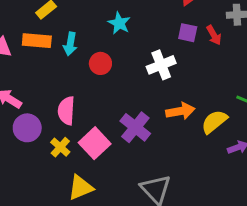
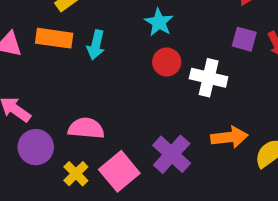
red circle: (100, 63) -> (167, 62), moved
white cross: (161, 65) -> (209, 78), turned 32
pink semicircle: (66, 111) -> (86, 128), turned 88

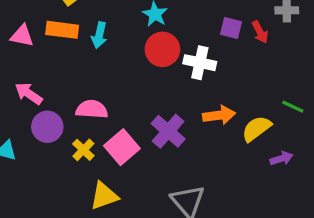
red circle: (167, 62) -> (162, 49), size x1.4

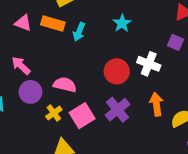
red circle: (162, 49) -> (117, 71), moved
orange arrow: (219, 115) -> (156, 104), turned -100

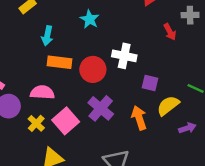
orange rectangle: (53, 23) -> (59, 62), moved
purple square: (175, 42) -> (150, 83), moved
orange arrow: (156, 104) -> (139, 118), moved

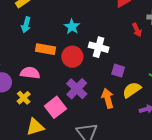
cyan star: (90, 19) -> (72, 27), moved
cyan arrow: (47, 36) -> (26, 25), moved
pink square: (66, 121) -> (55, 107), moved

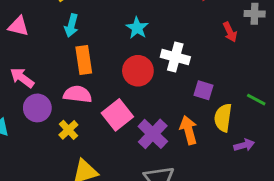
orange rectangle: (46, 49) -> (84, 60), moved, turned 72
purple cross: (77, 89) -> (153, 134), moved
yellow semicircle: (132, 90) -> (223, 118), turned -48
pink square: (55, 107) -> (117, 115), moved

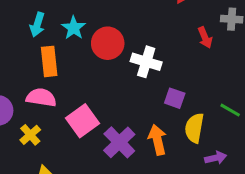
cyan star: (137, 28) -> (74, 28), moved
red circle: (138, 71) -> (108, 43), moved

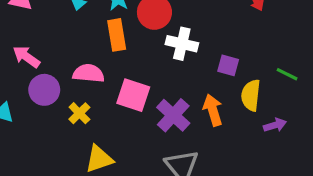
orange rectangle: (49, 61) -> (117, 35), moved
white cross: (146, 62) -> (182, 44), moved
pink square: (83, 121) -> (133, 95), turned -32

